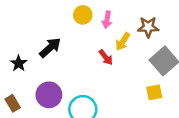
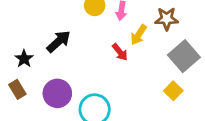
yellow square: (154, 92) -> (173, 91), turned -35
brown rectangle: (13, 103) -> (17, 89), moved

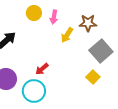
red arrow: (120, 52) -> (42, 69), moved, turned 88

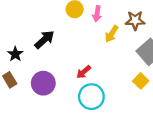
cyan circle: (34, 91) -> (91, 97), moved

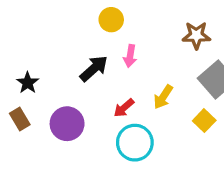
pink arrow: (97, 14) -> (130, 56), moved
yellow arrow: (112, 34) -> (163, 97), moved
black arrow: (44, 40) -> (94, 69), moved

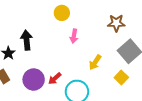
black arrow: (94, 69) -> (27, 40), moved, turned -54
red arrow: (124, 108) -> (55, 78), moved

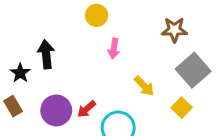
yellow arrow: (95, 62) -> (144, 86), turned -77

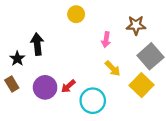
pink arrow: (114, 49) -> (106, 40), moved
yellow square: (182, 108) -> (142, 85), size x1.5

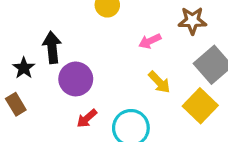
pink arrow: (106, 40) -> (150, 41), turned 56
red arrow: (68, 86) -> (87, 118), moved
purple circle: (45, 87) -> (76, 79), moved

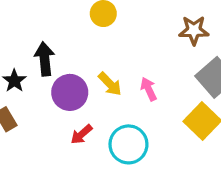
pink arrow: (150, 41) -> (149, 89), moved, turned 90
yellow arrow: (159, 82) -> (110, 84), moved

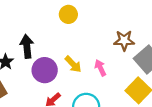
brown star: (194, 30) -> (124, 40), moved

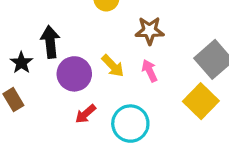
brown star: (124, 40) -> (150, 31), moved

